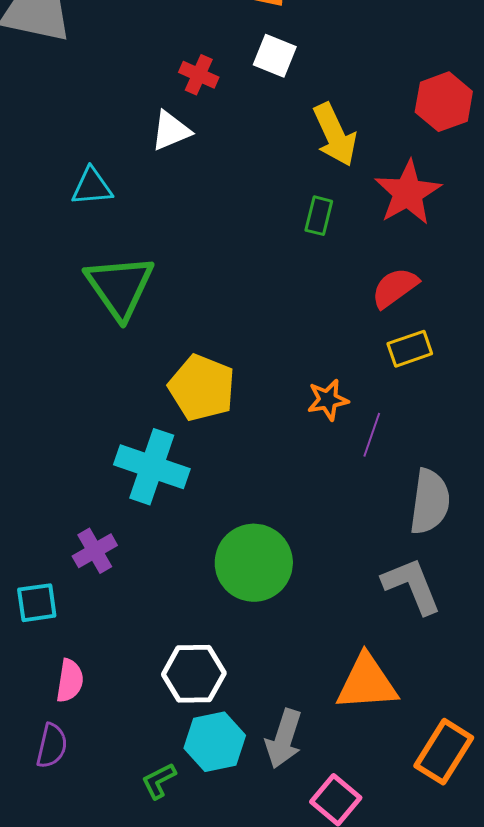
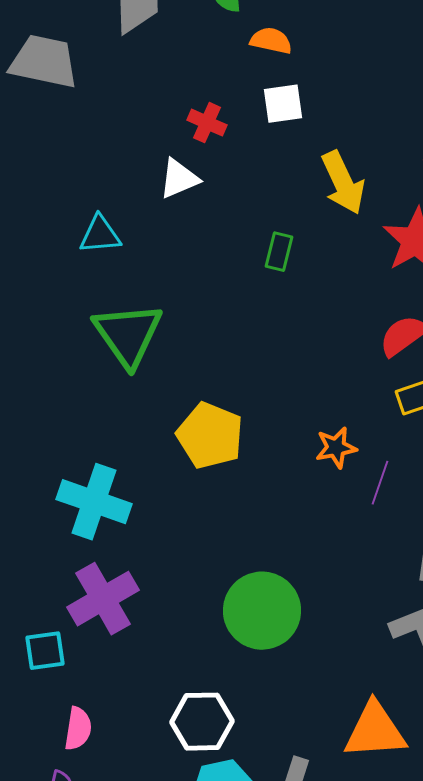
white square: (275, 56) -> (283, 104), turned -30
green rectangle: (319, 216) -> (279, 252), moved
cyan cross: (152, 467) -> (94, 502), moved
purple cross: (95, 551) -> (103, 599), size x1.6

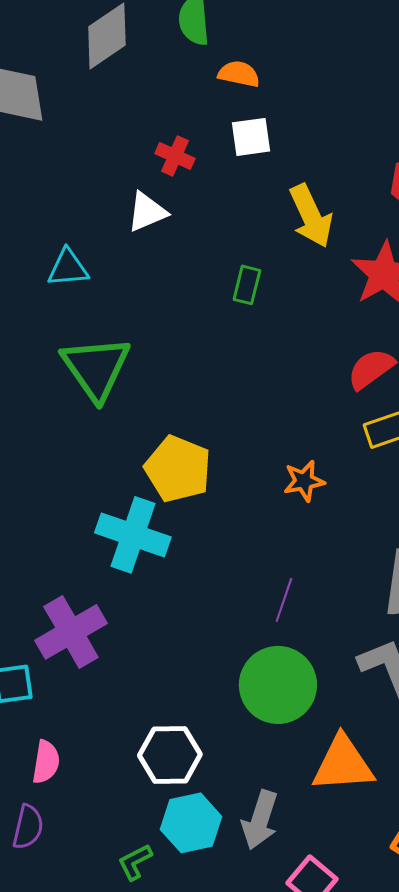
purple line: (380, 483) -> (284, 600), moved
cyan cross: (94, 502) -> (133, 535), moved
green circle: (262, 611) -> (278, 685), moved

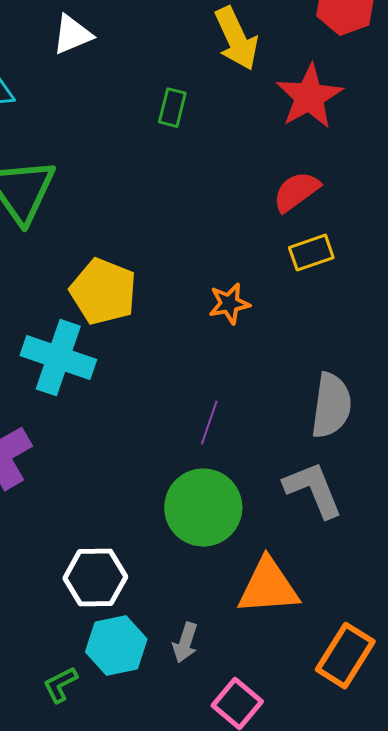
gray arrow: (260, 820) -> (185, 643), size x0.7

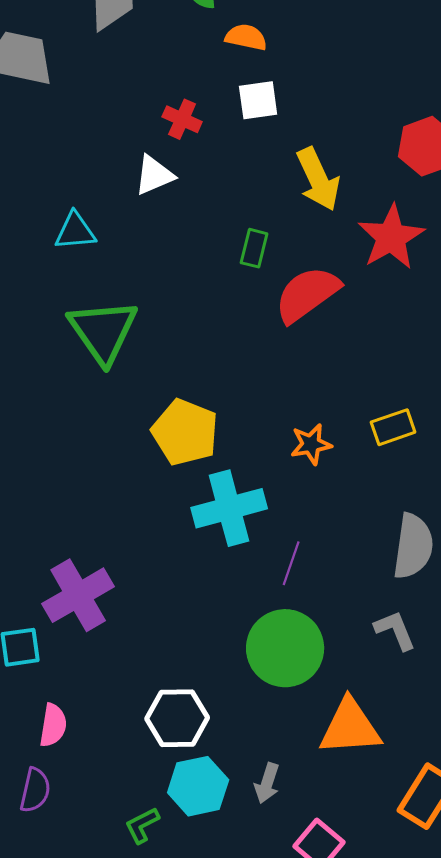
red semicircle: (296, 192) -> (307, 294), moved, size x1.4
yellow rectangle: (311, 253) -> (393, 427), moved
cyan cross: (58, 358) -> (229, 508), moved, turned -34
gray L-shape: (313, 490) -> (395, 630), size x0.7

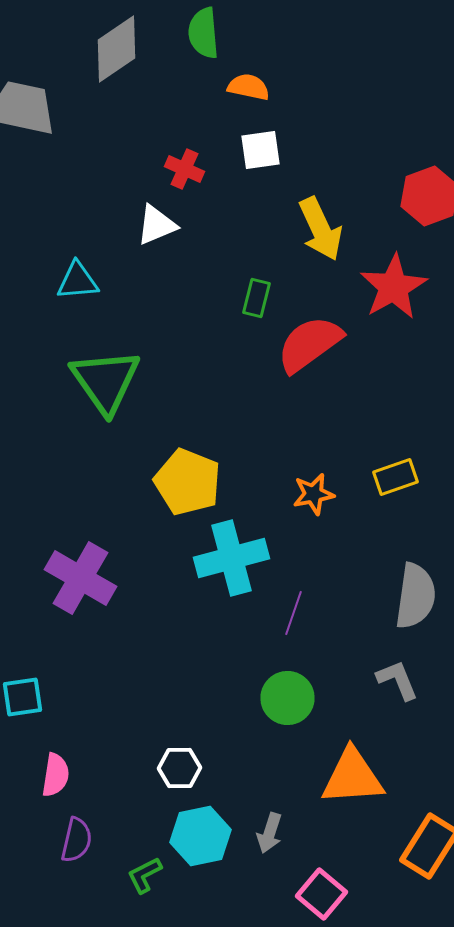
purple cross: (78, 595) -> (80, 578), moved, turned -30
green circle: (285, 648) -> (288, 698), size x0.7
white hexagon: (177, 718) -> (180, 768), size x0.7
purple semicircle: (35, 790) -> (76, 840), moved

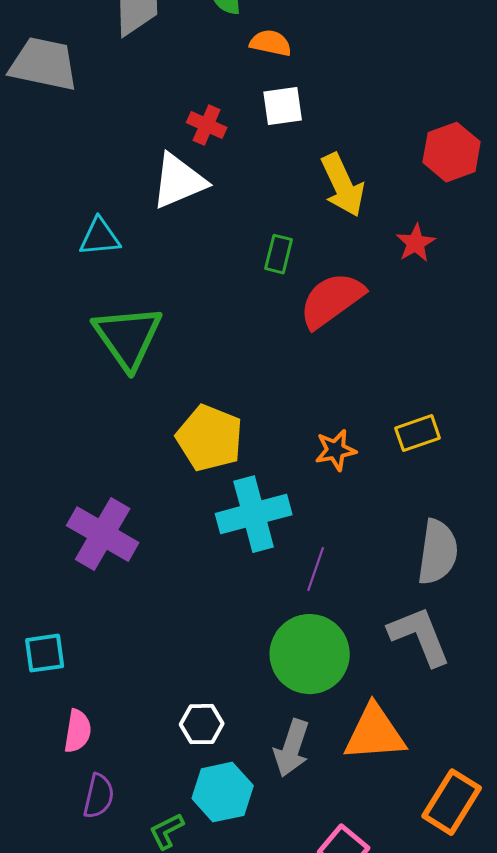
white triangle: (156, 225) -> (179, 181), size x1.4
red star: (394, 287) -> (416, 243), size x0.6
gray L-shape: (398, 680) -> (420, 636), size x1.5
green circle: (288, 698) -> (310, 654), size x1.5
gray arrow: (270, 833) -> (292, 748), moved, size x1.4

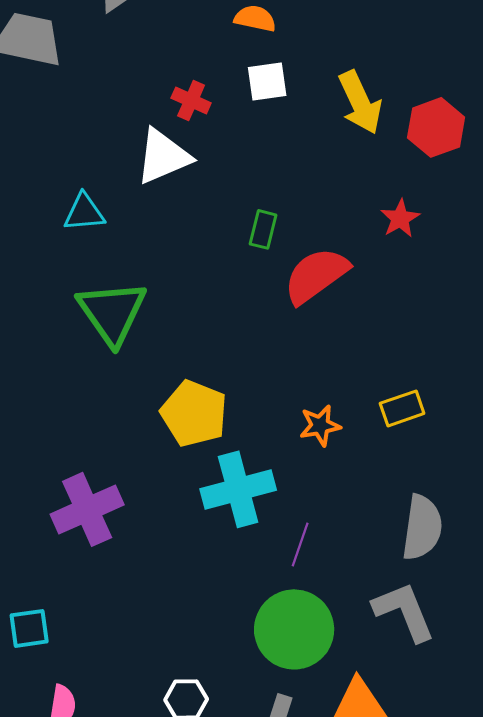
yellow arrow: (343, 185) -> (360, 102), moved
purple cross: (103, 534) -> (87, 509), turned 36

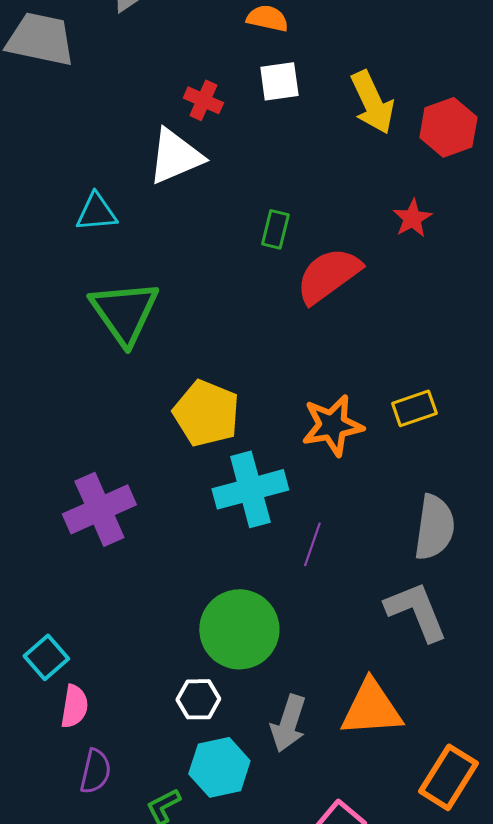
orange star: (320, 425) -> (332, 425), size x1.5
cyan square: (29, 628) -> (46, 657), moved, turned -33
green circle: (294, 629) -> (239, 629), moved

